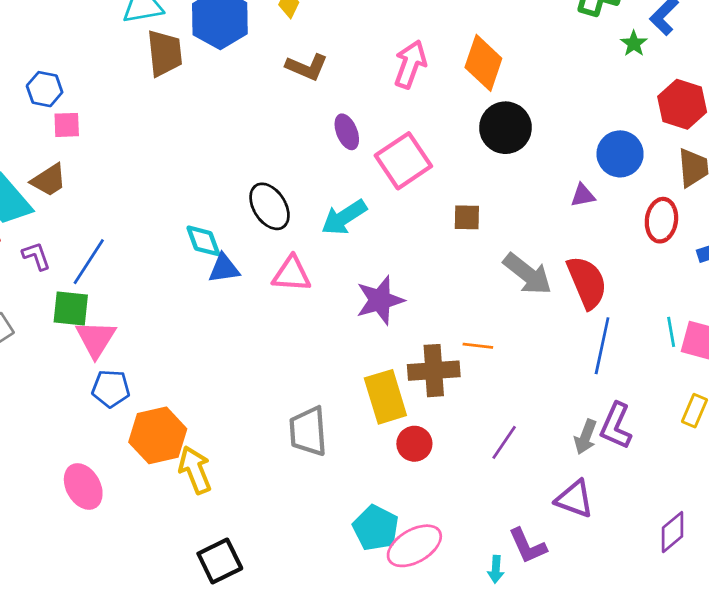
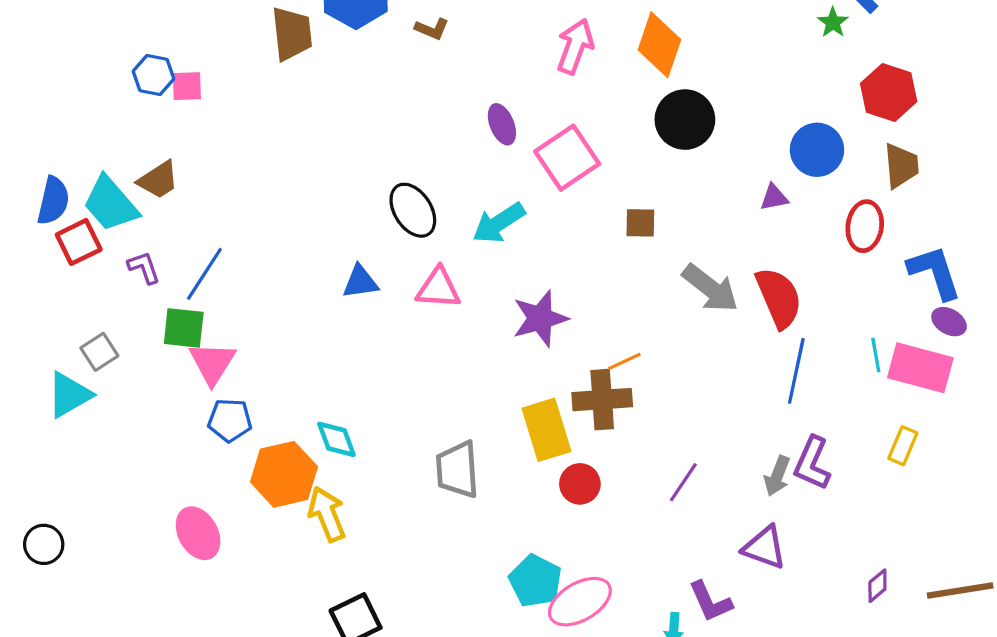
brown L-shape: (307, 67) -> (432, 29), moved, size x0.7
pink square: (67, 125) -> (187, 86), moved
cyan diamond: (203, 241) -> (336, 439), moved
orange line: (478, 346) -> (624, 361), moved, turned -32
purple diamond: (672, 532) -> (877, 586), size x0.7

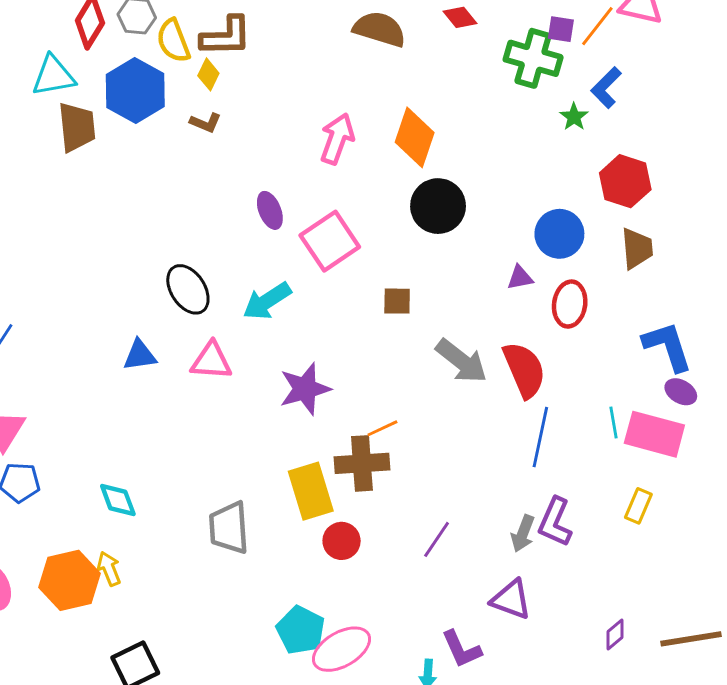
red ellipse: (865, 226) -> (570, 304), moved
orange hexagon: (284, 474) -> (69, 580), moved
yellow arrow: (327, 514) -> (109, 569), size x0.7

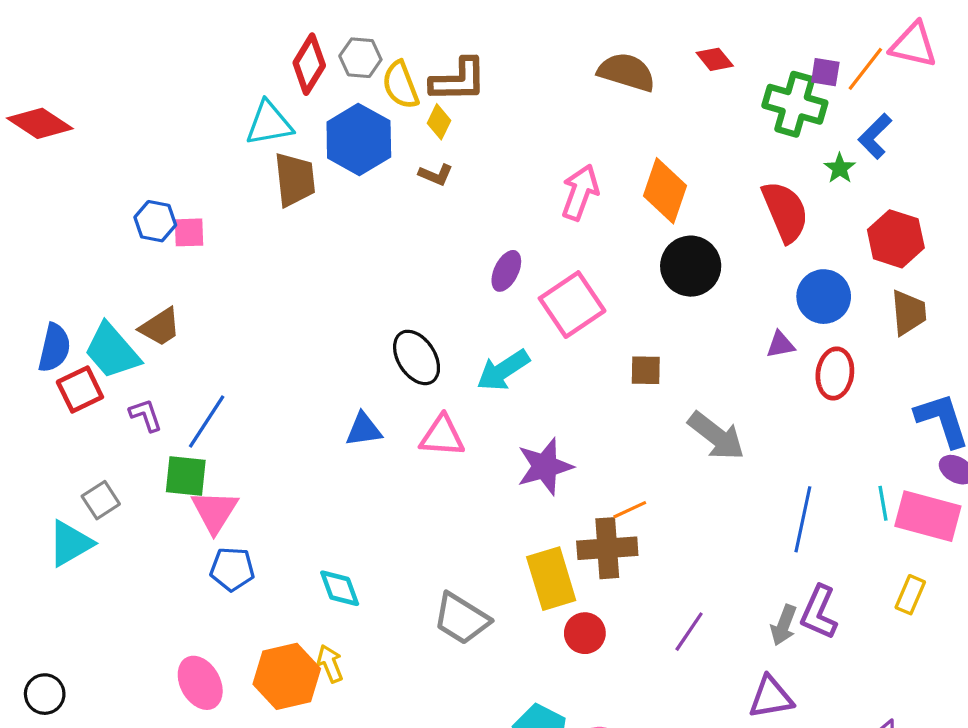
purple ellipse: (270, 210) -> (506, 271), turned 48
red semicircle: (524, 370) -> (785, 212), moved
gray trapezoid: (229, 528) -> (461, 619), turned -54
purple triangle: (511, 599) -> (771, 697), turned -30

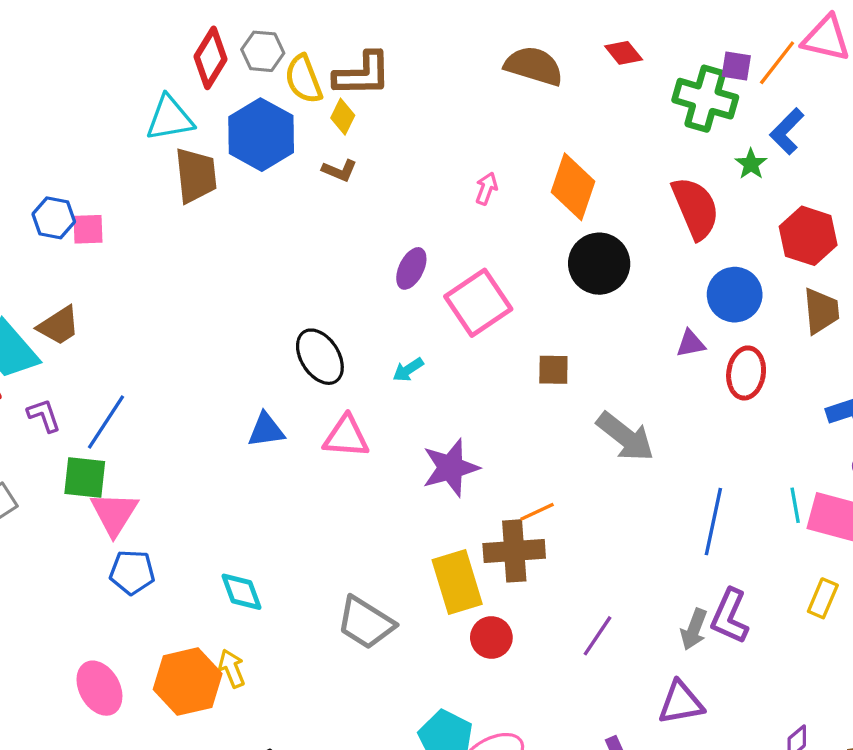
pink arrow: (580, 192) -> (486, 188), size x0.6
cyan arrow: (503, 370) -> (408, 370), size x0.6

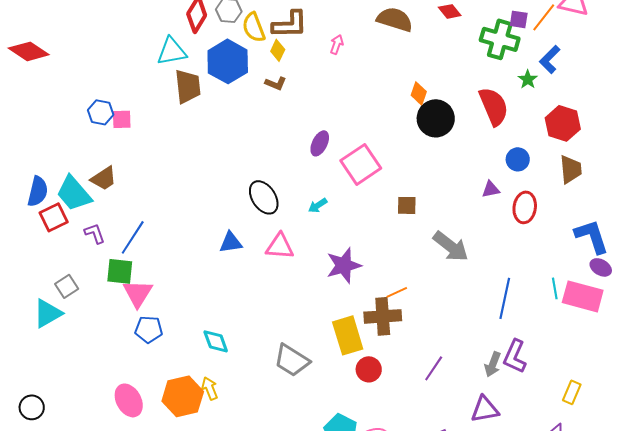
orange diamond: (573, 187) -> (419, 93), size x0.6
pink arrow: (486, 188) -> (337, 44), moved
black circle: (599, 264) -> (436, 118), moved
blue circle: (735, 295) -> (518, 159), size x0.7
yellow rectangle: (823, 598) -> (572, 392), moved

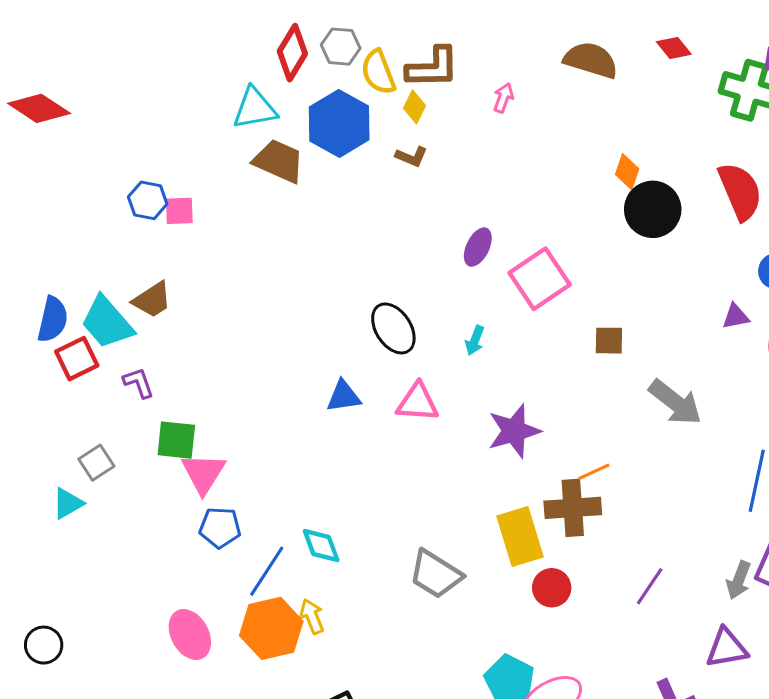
brown trapezoid: (188, 86) -> (279, 161), turned -60
cyan arrow: (318, 205) -> (475, 341), turned -36
blue line: (133, 237) -> (267, 571), moved
cyan triangle: (48, 313) -> (68, 503), size x0.7

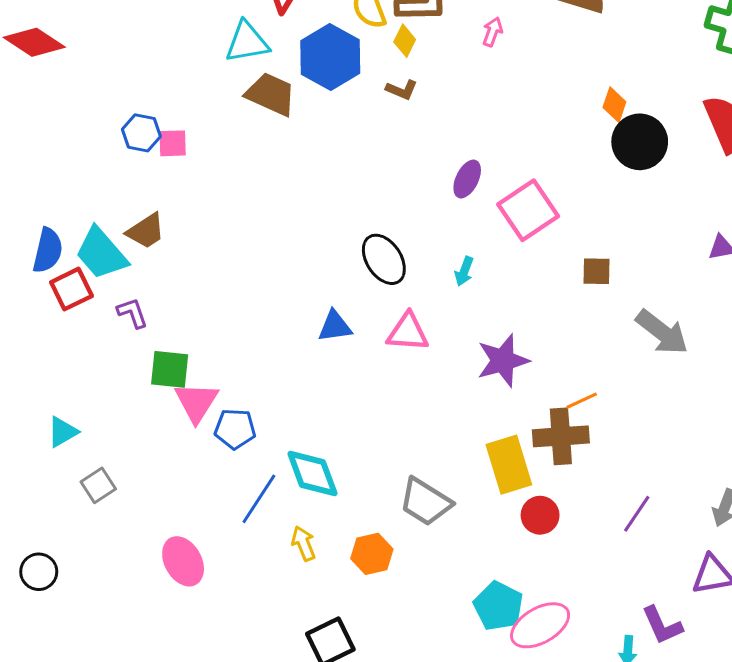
gray square: (96, 463) -> (98, 485), moved
blue pentagon: (220, 527) -> (235, 429), moved
cyan diamond: (321, 546) -> (312, 474), size x1.4
orange hexagon: (271, 628) -> (372, 554), moved, size x0.7

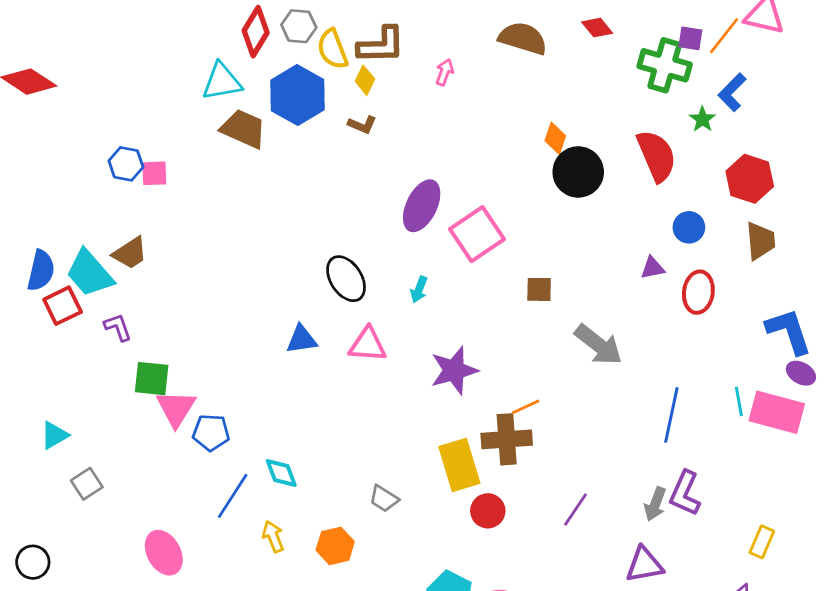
purple ellipse: (467, 179) -> (422, 206), size x1.5
cyan diamond: (312, 474) -> (281, 473), size x0.7
gray trapezoid: (426, 502) -> (384, 499), size x0.6

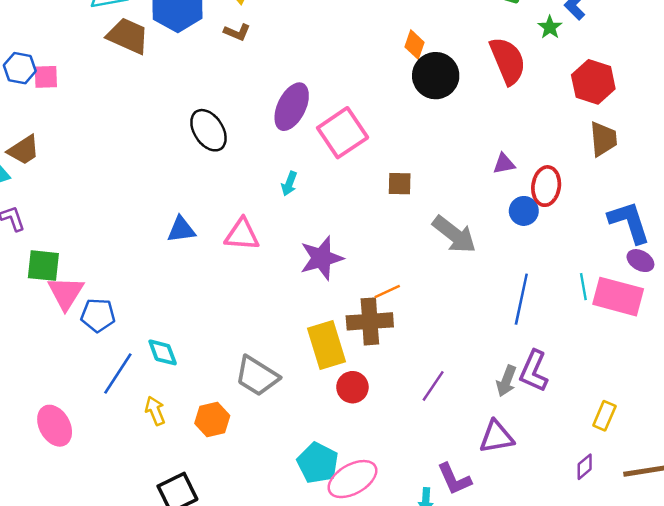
blue circle: (689, 227) -> (524, 211), moved
black ellipse: (346, 279) -> (208, 130), moved
gray trapezoid: (384, 499) -> (257, 376), size x1.6

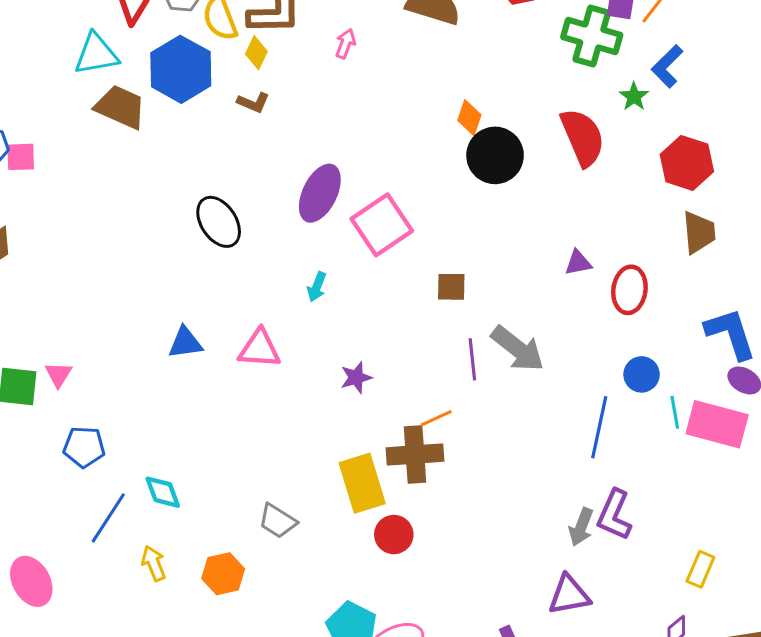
blue circle: (524, 211) -> (642, 374), moved
purple star: (321, 258) -> (356, 377), size x0.6
pink triangle: (66, 293) -> (58, 374), moved, size x0.6
gray trapezoid: (257, 376) -> (278, 521), size x0.7
purple line: (433, 386) -> (472, 359), moved, turned -40

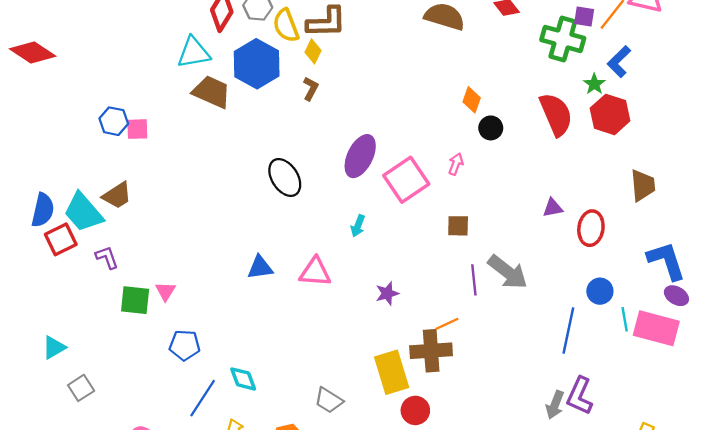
pink arrow: (345, 44) -> (456, 164), moved
brown L-shape: (253, 103) -> (311, 89), turned -85
black circle: (495, 155) -> (491, 128), size x0.6
red hexagon: (687, 163) -> (610, 114), moved

